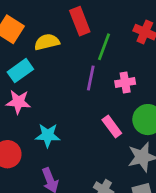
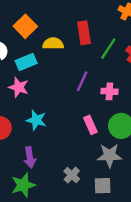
green line: (104, 47) -> (108, 49), moved

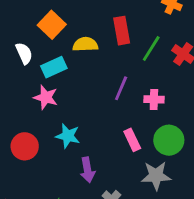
purple arrow: (30, 157) -> (87, 170), moved

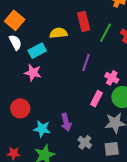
orange square: (52, 25) -> (15, 20), moved
pink cross: (154, 99) -> (112, 78), moved, turned 32
cyan star: (68, 136) -> (42, 129), moved
pink rectangle: (132, 140) -> (96, 99), turned 56

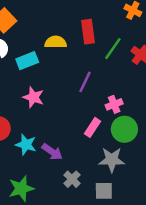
pink star: (33, 73) -> (33, 97), moved
pink cross: (112, 78) -> (114, 104), turned 32
purple arrow: (66, 122) -> (52, 152), turned -48
cyan star: (42, 129) -> (26, 145), moved

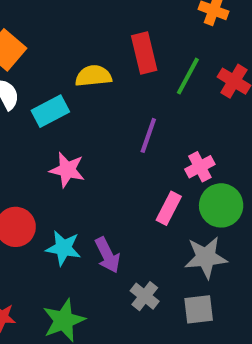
purple arrow: (52, 152) -> (107, 255), turned 35

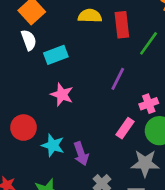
yellow semicircle: (93, 76) -> (90, 16), moved

